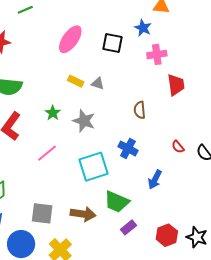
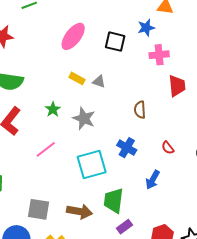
blue star: (143, 28) -> (146, 28), turned 30
red semicircle: (178, 147) -> (168, 148), moved
green trapezoid: (117, 202) -> (114, 201), turned 72

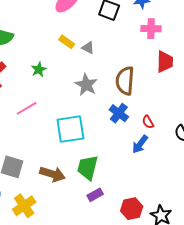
brown semicircle: (140, 110) -> (125, 81), size x1.6
gray star: (84, 118) -> (86, 85), moved
blue cross: (127, 148) -> (119, 113), moved
blue arrow: (153, 180) -> (140, 144), moved

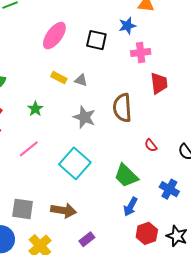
blue cross: (119, 113) -> (169, 189), moved
cyan square: (70, 129) -> (75, 163), turned -32
blue arrow: (140, 144) -> (130, 207), moved
green trapezoid: (88, 168) -> (126, 176), moved, turned -52
purple rectangle: (95, 195) -> (87, 239), moved

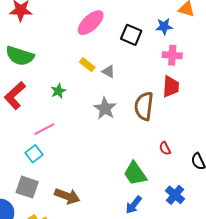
red trapezoid: (159, 83) -> (171, 86), moved
cyan square: (75, 163) -> (34, 154), moved, size x0.6

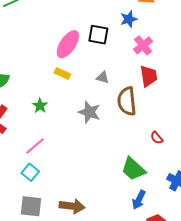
pink ellipse: (91, 23) -> (68, 44), moved
pink cross: (172, 55) -> (143, 45), turned -30
gray triangle: (108, 71) -> (103, 77), moved

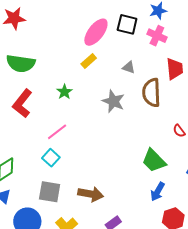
pink cross: (143, 45) -> (157, 36), moved, turned -30
yellow rectangle: (62, 73) -> (89, 61), turned -70

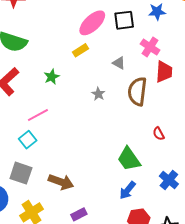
black square: (127, 24) -> (124, 20), turned -30
pink cross: (157, 36) -> (150, 47), moved
gray star: (113, 101) -> (98, 94), size x0.6

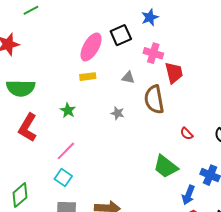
yellow rectangle: (80, 50) -> (88, 77), turned 42
blue arrow: (128, 190) -> (188, 195), moved

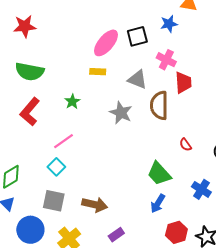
gray triangle: (128, 78) -> (137, 79), size x1.5
gray star: (118, 113) -> (121, 113), size x1.6
blue arrow: (188, 195) -> (158, 203), moved

